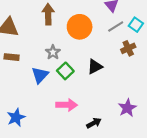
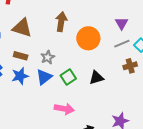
gray star: (53, 52) -> (48, 57), moved
blue star: (16, 117) -> (20, 76), moved

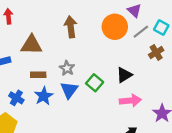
orange circle: (88, 38) -> (115, 27), moved
pink arrow: (64, 109) -> (130, 101), moved

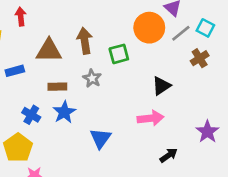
brown arrow: (71, 27) -> (85, 41), moved
green square: (95, 83) -> (119, 54), moved, turned 35
blue triangle: (69, 90) -> (100, 138), moved
pink arrow: (130, 101) -> (151, 118), moved

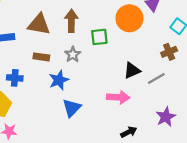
gray line: (181, 33) -> (156, 79), moved
blue star: (64, 112) -> (59, 80), moved
blue cross: (31, 115) -> (15, 78), turned -35

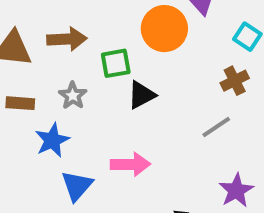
brown arrow: (71, 21) -> (67, 39), turned 90
black triangle: (132, 71) -> (141, 95), moved
pink arrow: (118, 97) -> (130, 164), moved

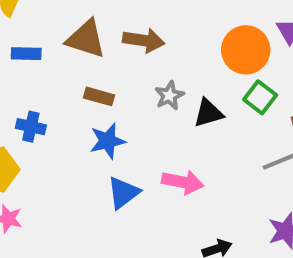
green square: (116, 63) -> (260, 97), moved, turned 36
gray star: (73, 96) -> (169, 95), moved
brown rectangle: (20, 103) -> (99, 96), moved

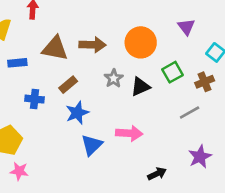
orange circle: (246, 50) -> (141, 42), moved
brown rectangle: (99, 96) -> (68, 85), turned -48
green square: (260, 97) -> (173, 72), turned 30
blue cross: (31, 127) -> (35, 99), moved

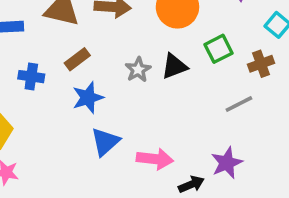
gray star: (114, 78) -> (138, 70), moved
pink arrow: (129, 133) -> (155, 159), moved
purple star: (200, 157) -> (227, 163), moved

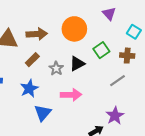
brown rectangle: (77, 59) -> (32, 60), moved
brown cross: (261, 64) -> (127, 56), turned 32
pink arrow: (155, 159) -> (71, 95), moved

